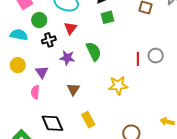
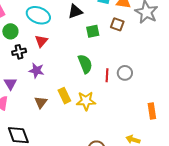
green square: (107, 17) -> (93, 31), moved
green semicircle: (94, 51) -> (85, 64), moved
yellow rectangle: (88, 120) -> (64, 96), moved

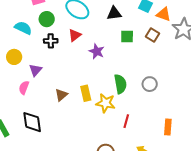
green semicircle: (85, 64) -> (120, 84), moved
purple star: (36, 71) -> (97, 51), moved
red line: (107, 75) -> (126, 121), moved

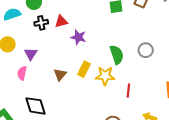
cyan semicircle: (23, 28) -> (12, 14), turned -36
red triangle: (75, 35) -> (61, 21), moved, turned 32
purple star: (97, 51) -> (78, 37), moved
yellow rectangle: (86, 93) -> (84, 69), turned 49

